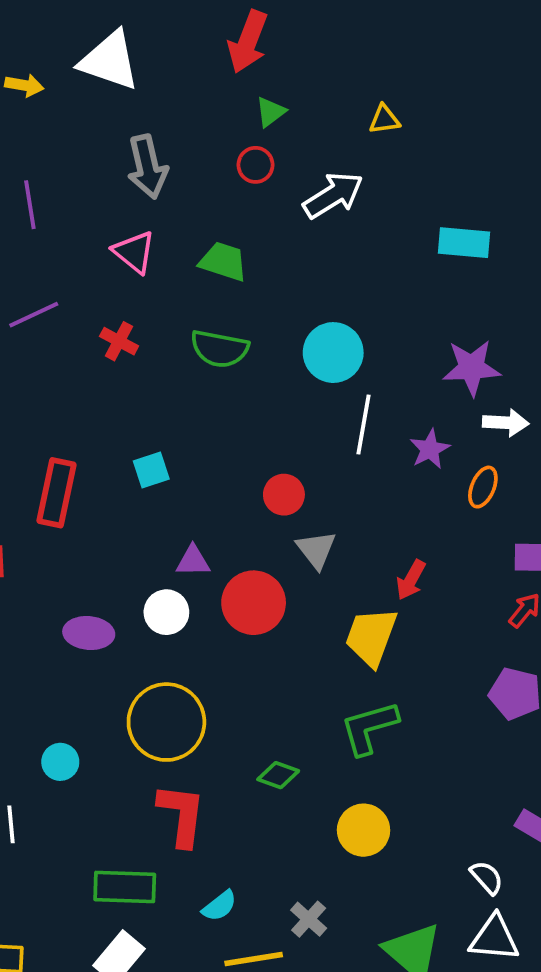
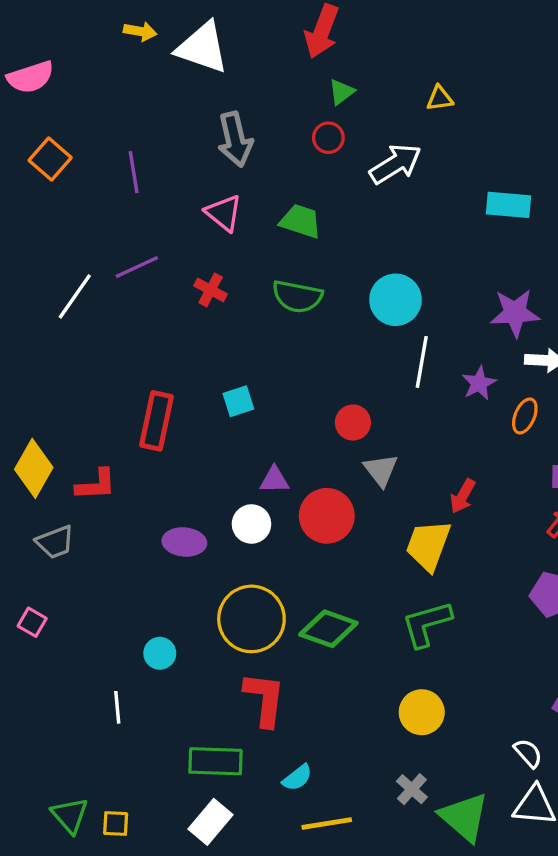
yellow arrow: (24, 85) -> (140, 31), moved
green diamond: (278, 775) -> (328, 629), moved, size x1.6
gray cross: (309, 919) -> (412, 789), moved

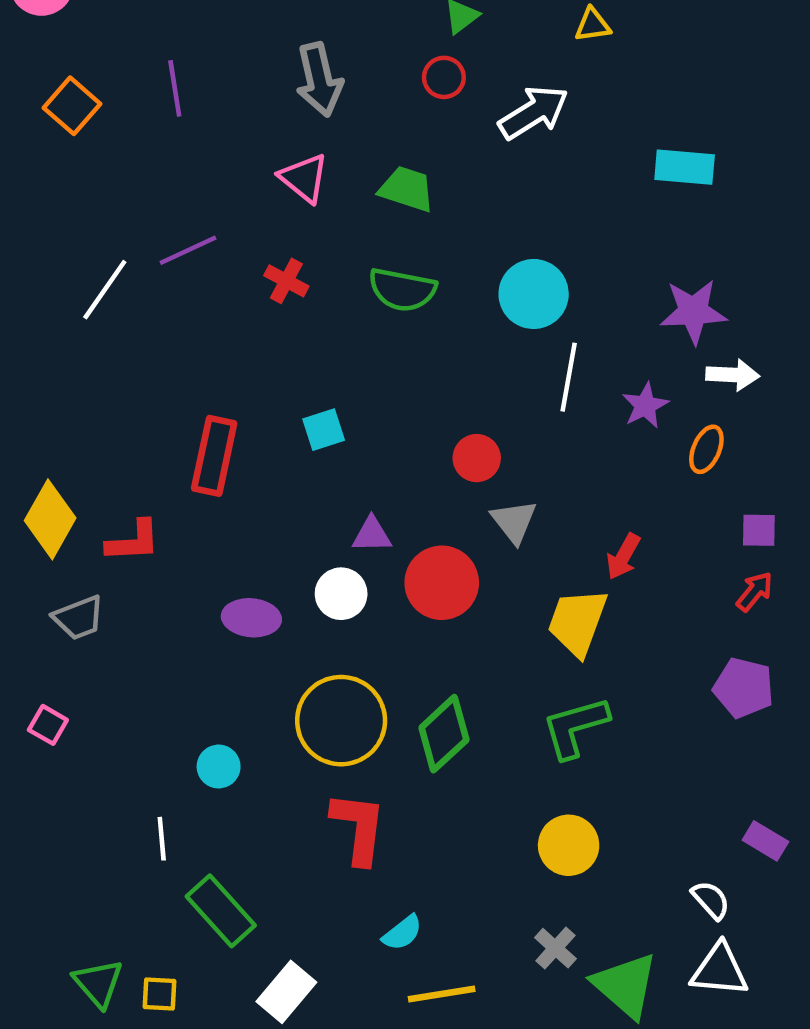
purple line: (134, 172) -> (175, 88), moved
green diamond: (328, 629) -> (444, 734), turned -62
green rectangle: (215, 761) -> (221, 911), moved, turned 46

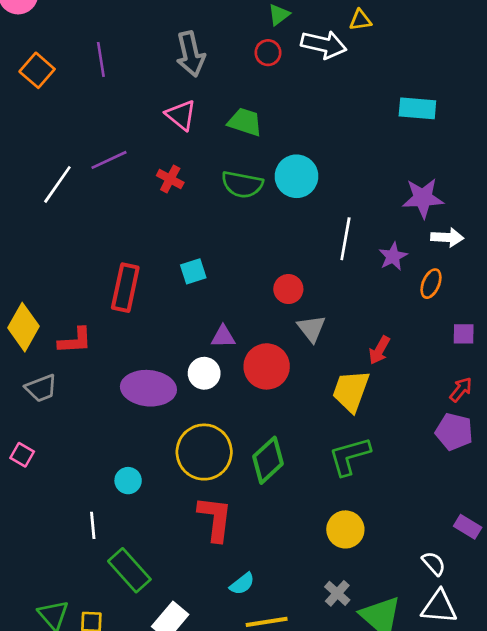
white arrow: (534, 112) -> (324, 44), moved, turned 45
cyan circle: (534, 294) -> (297, 176), moved
red arrow: (755, 592) -> (461, 390), moved
purple ellipse: (251, 618) -> (148, 388), size x1.5

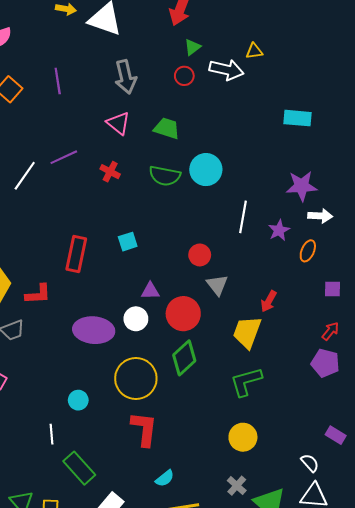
green diamond: (268, 460) -> (184, 358), moved

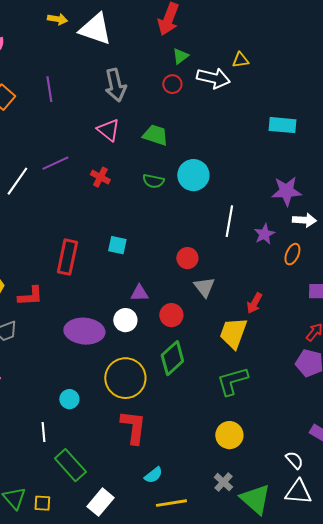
green semicircle: (165, 176) -> (153, 181), size x0.7
cyan square: (128, 242) -> (117, 245), turned 30
red circle: (183, 314) -> (171, 315), size x0.7

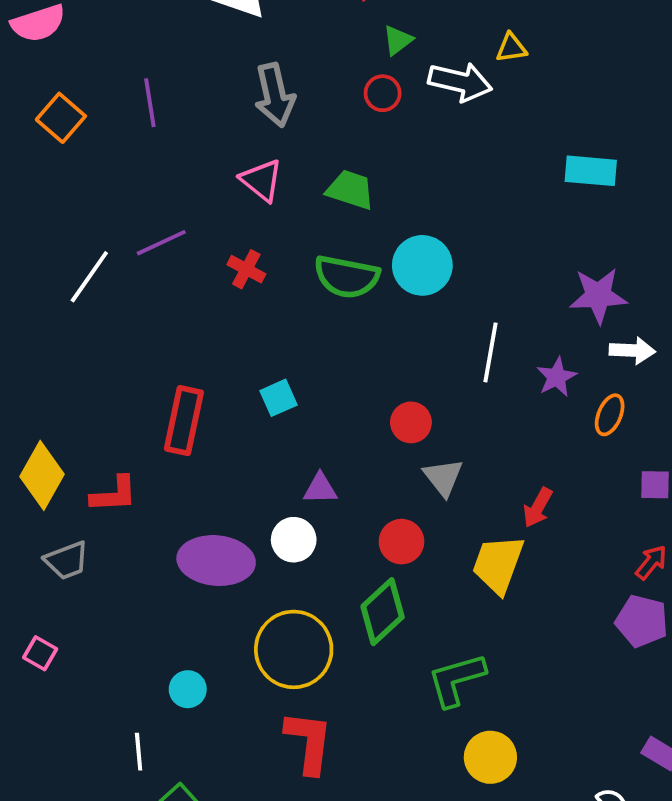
green semicircle: (153, 181) -> (347, 277), size x1.6
cyan square: (117, 245) -> (279, 398), turned -36
red circle: (171, 315) -> (401, 542), moved
green L-shape: (232, 381) -> (456, 680), moved

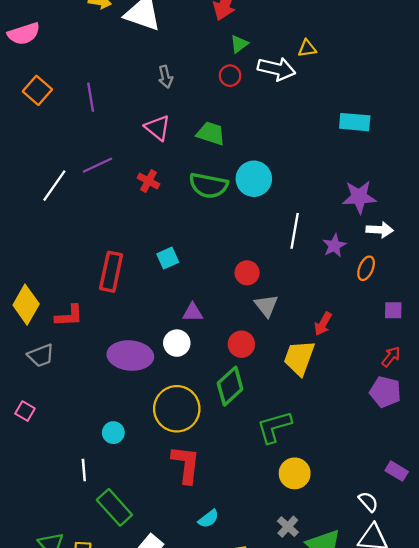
gray arrow: (275, 95) -> (165, 77), size x0.6
purple line: (150, 103) -> (91, 97), moved

